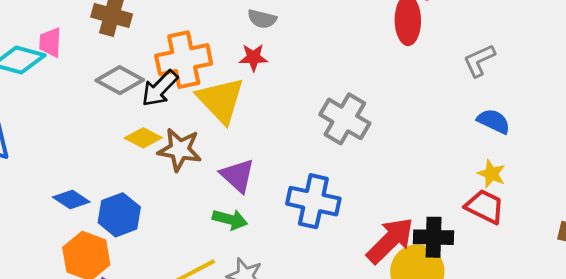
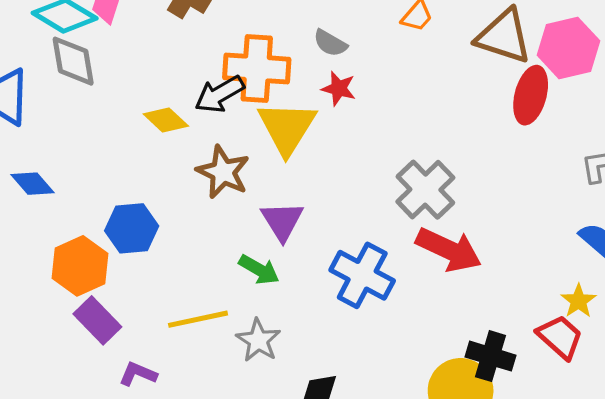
gray semicircle: (262, 19) -> (330, 43), moved
gray diamond: (120, 80) -> (73, 61), moved, turned 36
yellow diamond: (143, 138) -> (166, 120), moved
blue diamond: (71, 200) -> (32, 184), moved
red arrow: (390, 240) -> (449, 250), moved, turned 54

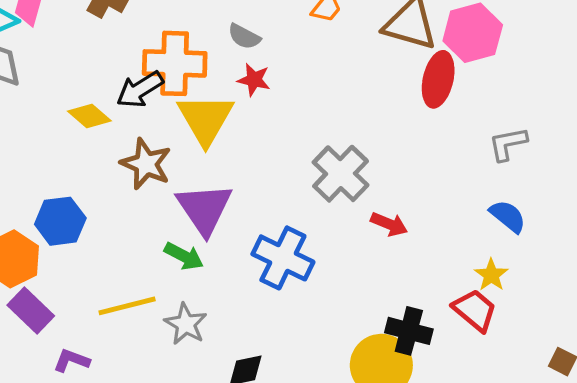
purple triangle: (282, 221) -> (204, 209), size x1.4
red arrow: (449, 250) -> (389, 224), moved, size x0.6

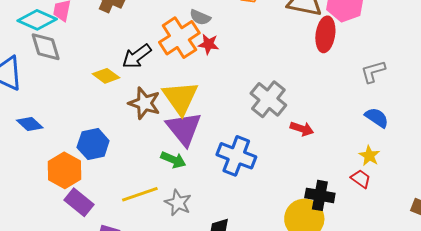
orange cross: (175, 63) -> (179, 38), moved, turned -30
yellow triangle: (206, 119) -> (180, 98), moved
red trapezoid: (475, 310) -> (361, 179), size x0.7

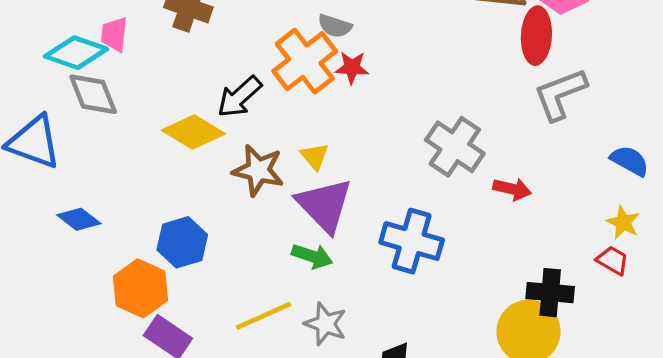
gray L-shape: (373, 72) -> (560, 94), moved, size x1.4
yellow diamond: (106, 76) -> (193, 132), size x1.4
yellow triangle: (180, 98) -> (315, 156), size x0.5

